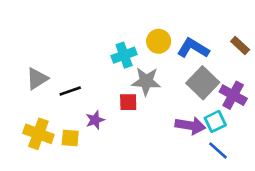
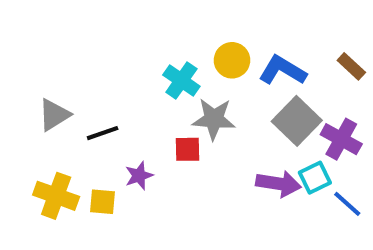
cyan cross: (124, 55) -> (181, 81), turned -35
blue line: (218, 150) -> (347, 204), moved

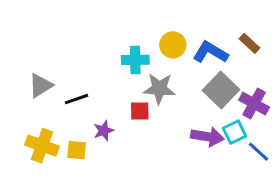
brown rectangle: (351, 66) -> (250, 43), moved
cyan cross: (181, 81) -> (135, 60), turned -36

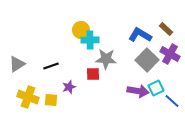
yellow circle: (173, 45) -> (81, 30), moved
gray triangle: (41, 85) -> (17, 64), moved
purple cross: (254, 104) -> (170, 54), moved

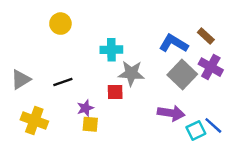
yellow circle: (81, 30) -> (60, 24), moved
cyan square: (156, 88) -> (196, 130), moved
yellow square: (51, 100) -> (90, 124), moved

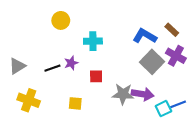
yellow circle: (60, 24) -> (61, 20), moved
gray star: (131, 73) -> (123, 94), moved
purple star: (85, 108) -> (71, 63), moved
blue line: (213, 125) -> (178, 104), turned -63

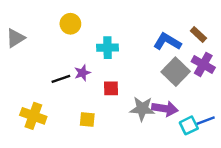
gray triangle: (17, 66) -> (15, 38), moved

